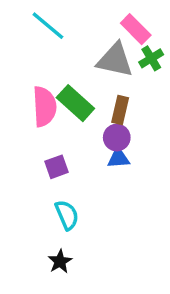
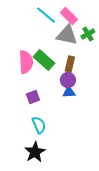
cyan line: (48, 26) -> (46, 15), moved
pink rectangle: (136, 29) -> (69, 16), moved
black star: (60, 261) -> (35, 152), size x1.5

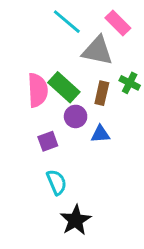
pink rectangle: (69, 16) -> (118, 23), moved
green cross: (88, 34) -> (130, 83), moved, turned -32
purple circle: (68, 80) -> (76, 116), moved
black star: (35, 152) -> (76, 220), moved

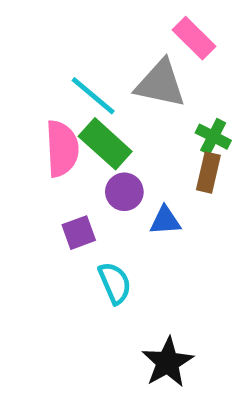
cyan line: (67, 22) -> (93, 96), moved
brown rectangle: (102, 93) -> (208, 173), moved
cyan semicircle: (57, 182) -> (115, 283), moved
black star: (76, 220) -> (168, 362), moved

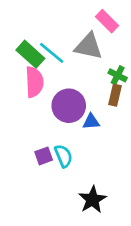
green rectangle: (105, 144) -> (30, 54), moved
purple circle: (124, 192) -> (69, 106), size x1.6
purple square: (79, 233) -> (44, 156), moved

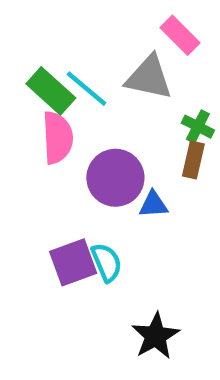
purple square: (44, 156) -> (73, 262), size x1.5

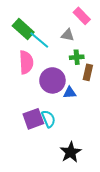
gray triangle: (149, 78) -> (68, 35), size x0.6
green rectangle: (51, 91) -> (23, 29), moved
green cross: (198, 127) -> (77, 57), moved, turned -32

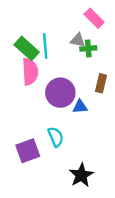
green rectangle: (23, 29) -> (27, 48), moved
cyan line: (39, 40) -> (45, 46), turned 45
green cross: (77, 57) -> (88, 48), moved
purple square: (33, 119) -> (28, 151), moved

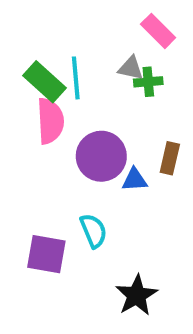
brown rectangle: (101, 83) -> (170, 158), moved
purple square: (28, 151) -> (46, 254), turned 30

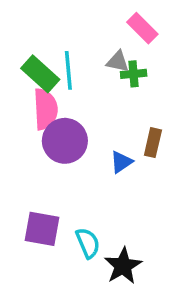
purple circle: (101, 156) -> (65, 141), moved
blue triangle: (135, 180) -> (121, 162), turned -30
cyan semicircle: (93, 231) -> (88, 243), moved

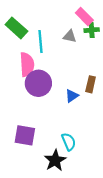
green rectangle: (40, 74) -> (16, 28), moved
green cross: (134, 74) -> (92, 30), moved
cyan semicircle: (88, 243) -> (69, 142), moved
black star: (123, 266) -> (55, 160), moved

